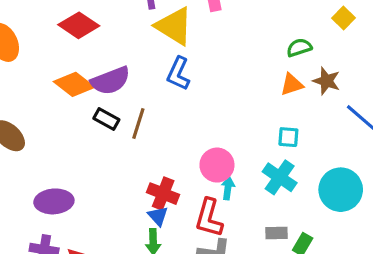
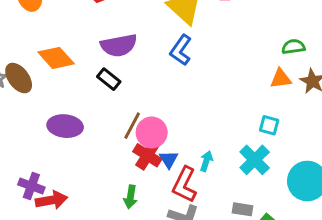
orange diamond: (74, 84) -> (56, 58), moved
brown line: (138, 124) -> (132, 126), moved
pink circle: (217, 165) -> (152, 132), moved
purple ellipse: (54, 201) -> (65, 126), moved
blue triangle: (158, 216) -> (169, 159), moved

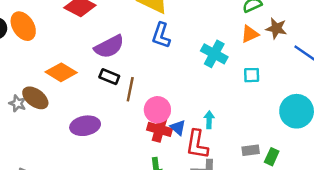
brown line: (132, 126) -> (130, 89), moved
cyan cross: (255, 160) -> (214, 54), moved

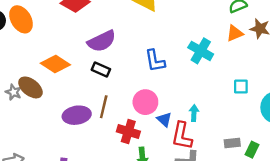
blue L-shape: (161, 35) -> (155, 61), moved, turned -30
cyan square: (252, 75) -> (241, 86), moved
brown line: (130, 89) -> (104, 107), moved
red cross: (160, 129) -> (128, 132), moved

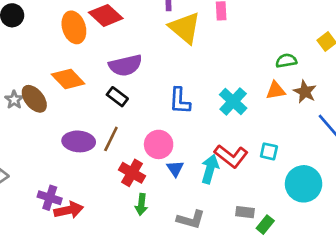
orange ellipse: (21, 19) -> (74, 27), moved
cyan arrow: (194, 113) -> (210, 169), size x1.5
red L-shape: (182, 136) -> (231, 156), moved, turned -76

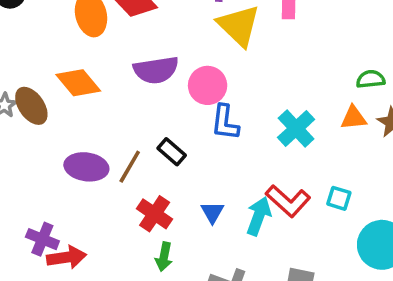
black rectangle: (117, 97) -> (172, 152), moved
pink circle: (159, 144) -> (208, 85), moved

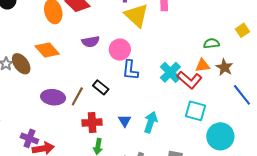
purple semicircle: (156, 70) -> (91, 42), size x0.7
cyan square: (339, 198) -> (195, 111), size x1.5
red L-shape: (288, 201) -> (189, 80), moved
red cross: (155, 214) -> (92, 123), turned -36

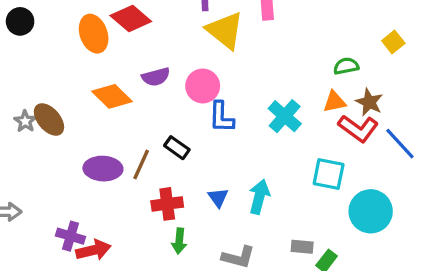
orange diamond: (47, 50) -> (112, 96), moved
red L-shape: (189, 80) -> (358, 128), moved

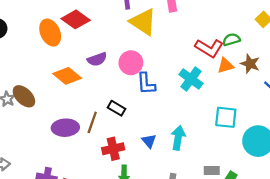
red L-shape: (358, 128) -> (209, 48), moved

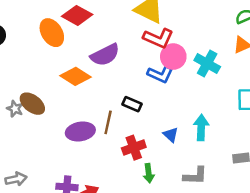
red L-shape: (209, 48) -> (158, 38), moved
purple semicircle: (97, 59) -> (105, 55), size x1.4
pink circle: (131, 63) -> (173, 57), moved
blue L-shape: (146, 84) -> (160, 74), turned -55

